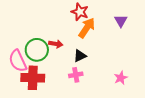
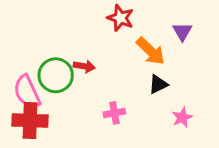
orange arrow: (87, 28) -> (151, 51), moved, turned 100
black triangle: (80, 56) -> (158, 84), moved
red cross: (33, 78) -> (30, 120), moved

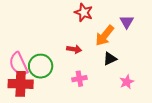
orange arrow: (151, 51) -> (105, 36), turned 85
red arrow: (84, 66) -> (74, 49), moved
green circle: (56, 75) -> (41, 66), moved

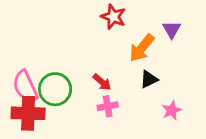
red arrow: (74, 49) -> (102, 82), moved, turned 32

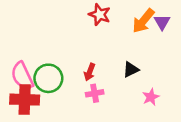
purple triangle: (172, 29) -> (162, 22), moved
orange arrow: (142, 48) -> (143, 21), moved
red arrow: (102, 82) -> (90, 72), turned 70

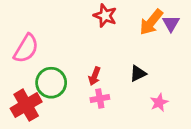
pink semicircle: (22, 76) -> (26, 48), moved, turned -124
red cross: (25, 100) -> (26, 105), turned -32

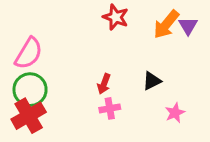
green circle: (51, 83) -> (30, 90), moved

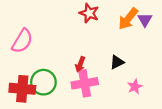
green circle: (30, 90) -> (43, 82), moved
pink cross: (110, 108) -> (85, 83), size x1.6
red cross: (29, 116) -> (22, 89), turned 35

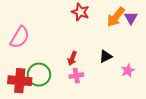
pink cross: (85, 83) -> (76, 76), size x0.6
pink star: (135, 87) -> (128, 71), moved

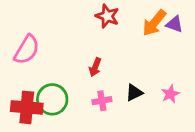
purple triangle: (131, 18) -> (174, 24), turned -40
black triangle: (106, 56) -> (134, 93), moved
red arrow: (72, 58) -> (95, 67), moved

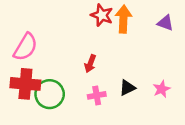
orange arrow: (154, 23) -> (123, 19), moved, turned 144
red cross: (27, 107) -> (25, 84), moved

